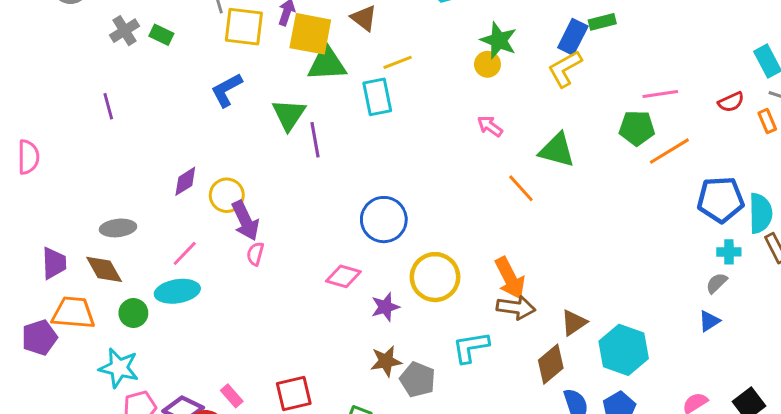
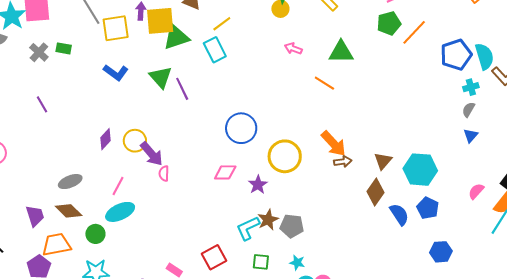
blue L-shape: (227, 90) -> (116, 72), turned -100
brown arrow: (516, 308) -> (343, 162), size x0.7
cyan L-shape: (471, 347) -> (248, 228), moved

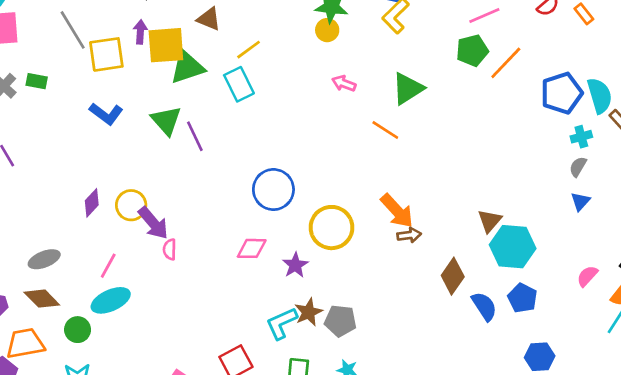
green triangle: (341, 52) -> (408, 89), turned -32
brown triangle: (383, 161) -> (490, 221), moved

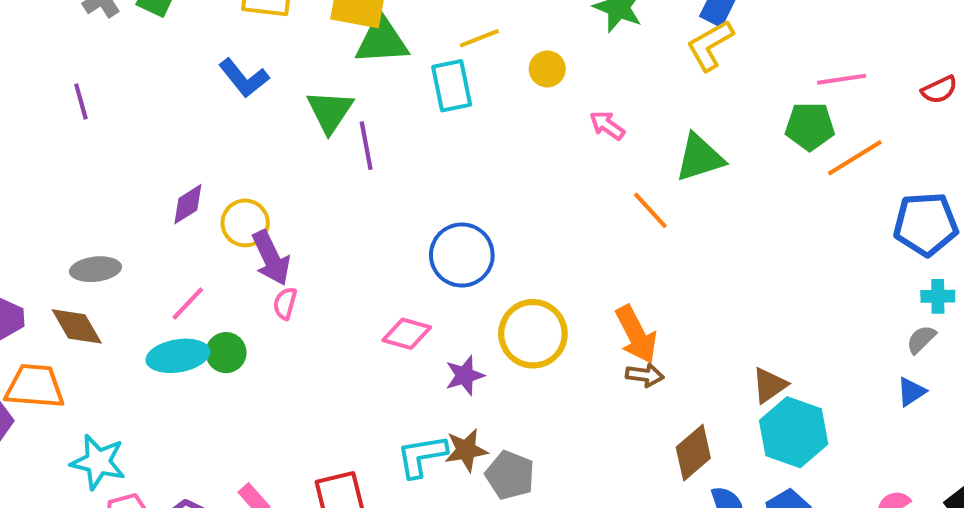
yellow circle: (327, 30) -> (547, 69), moved
green circle: (78, 330) -> (226, 353), moved

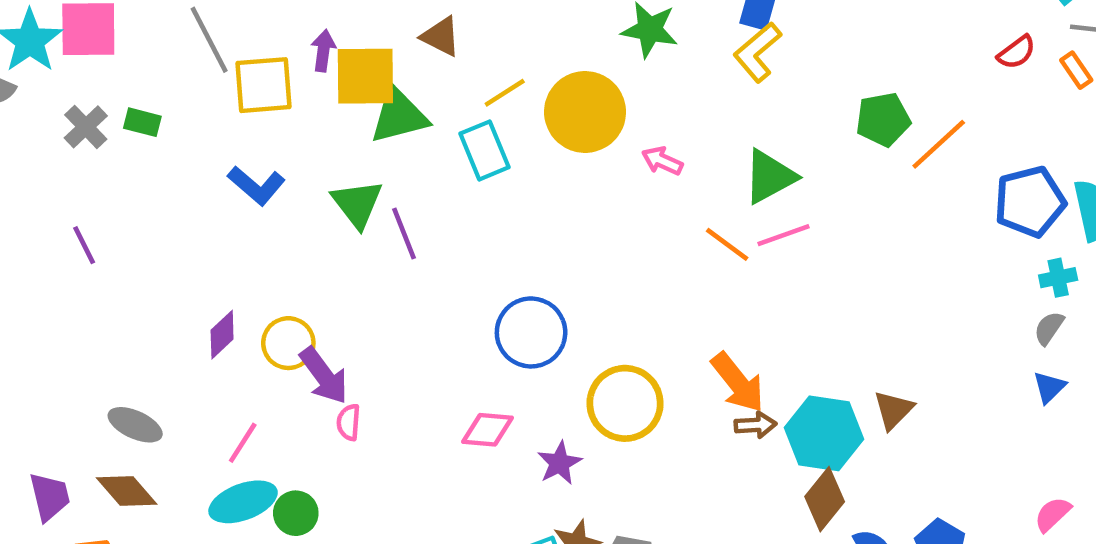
yellow circle: (547, 69) -> (585, 112), size x2.0
pink line: (842, 79) -> (784, 235), moved
gray ellipse: (96, 269) -> (135, 425), turned 42
green circle: (226, 353) -> (296, 513), moved
cyan hexagon: (794, 432) -> (824, 433), moved

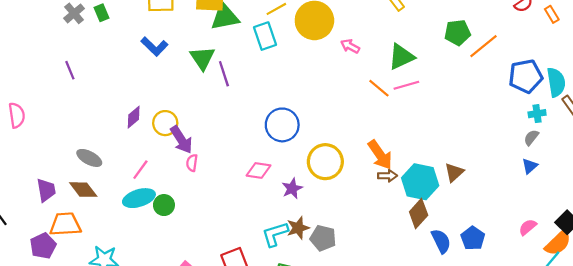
green rectangle: (142, 122) -> (101, 13), turned 49

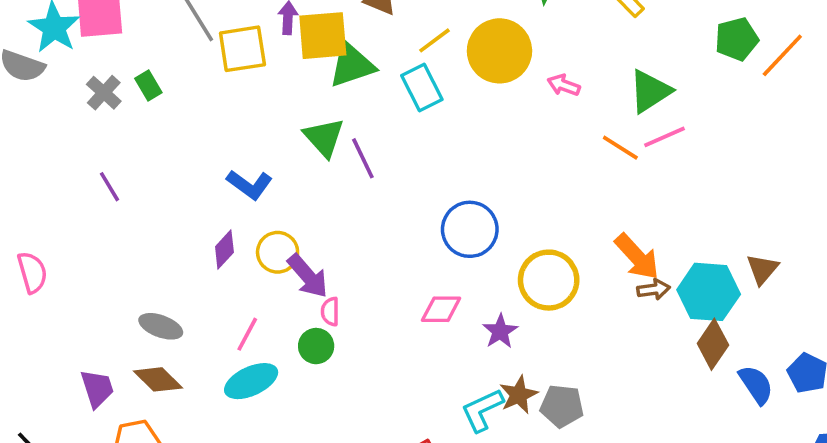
blue L-shape: (154, 46) -> (249, 185), moved
green circle: (164, 205) -> (316, 346), moved

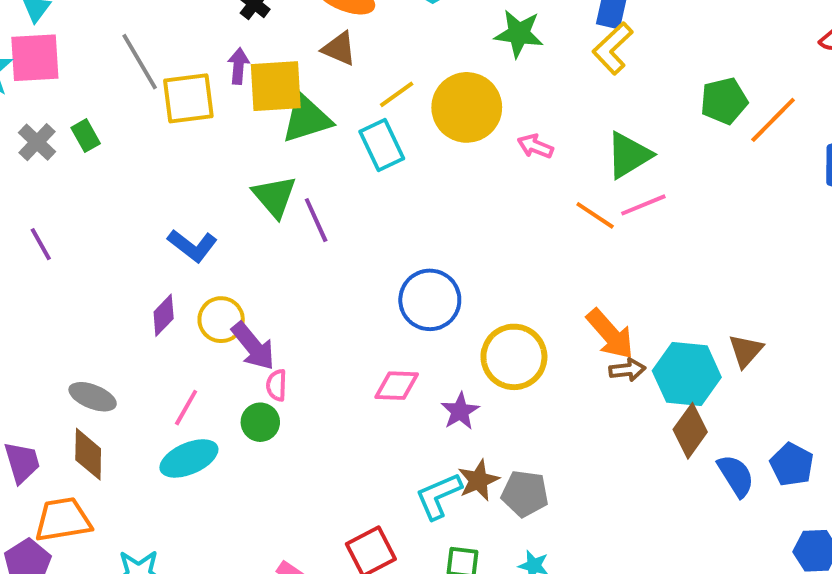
brown diamond: (158, 379) -> (88, 454), turned 45

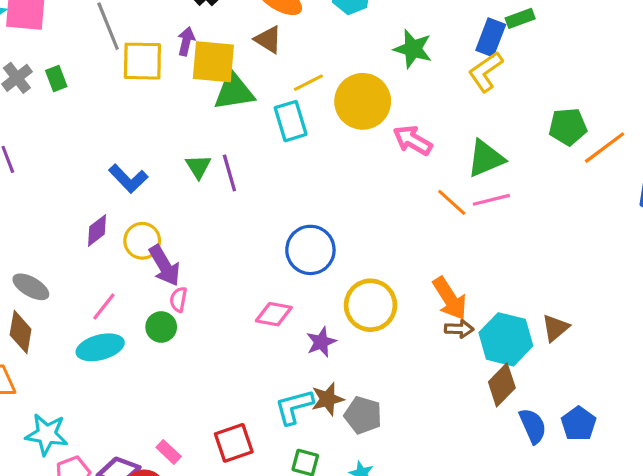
pink arrow: (535, 146) -> (413, 140), size x1.4
green triangle: (274, 196) -> (198, 167), moved, size x0.7

